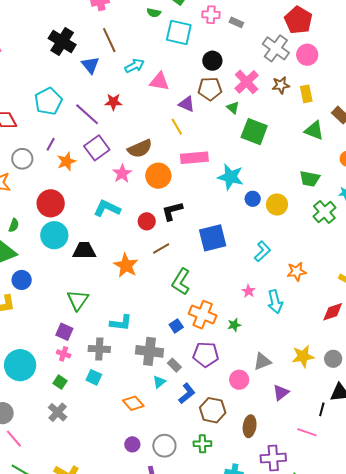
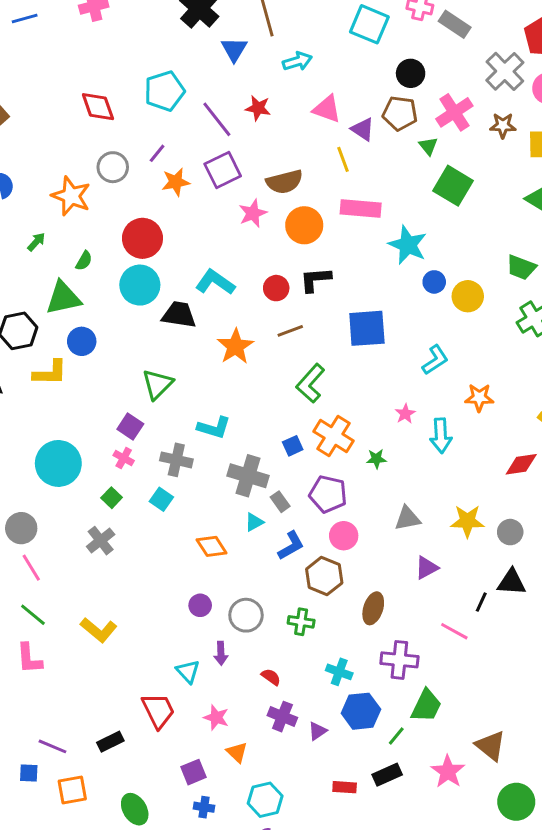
gray rectangle: (236, 22) -> (455, 24), size x1.5
pink triangle: (159, 81) -> (327, 109), moved
cyan L-shape: (107, 208) -> (215, 282), moved
pink circle: (239, 380) -> (344, 536), moved

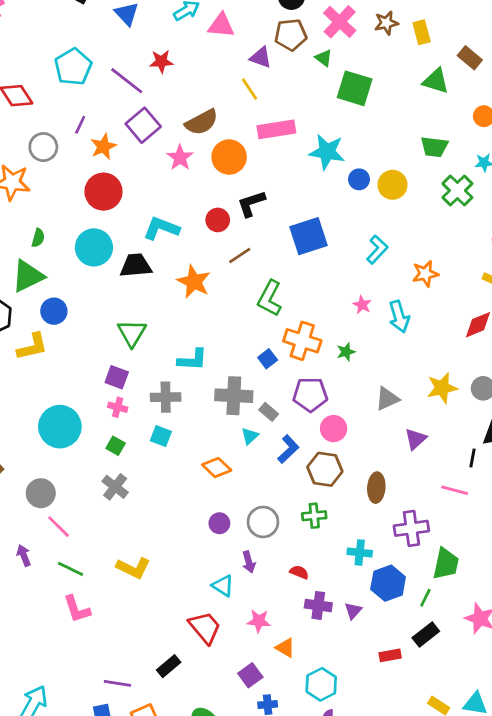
pink triangle: (327, 109) -> (221, 25), moved
red circle: (142, 238) -> (103, 192), moved

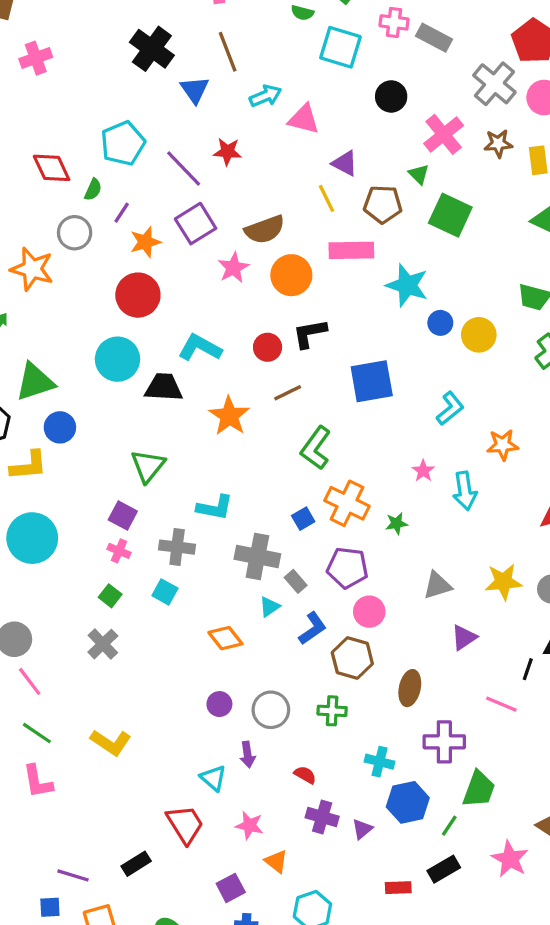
brown pentagon: (291, 35) -> (383, 204), moved
green semicircle: (38, 238) -> (93, 190), moved
cyan circle: (60, 427) -> (32, 538), moved

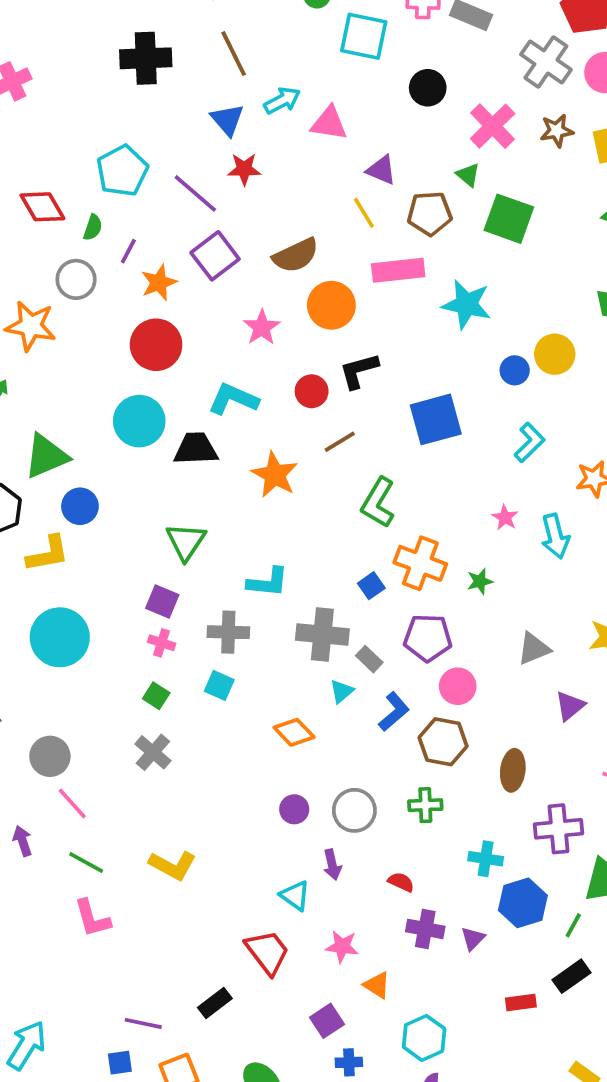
black cross: (152, 49) -> (146, 58), turned -33
blue triangle: (195, 90) -> (227, 120), moved
pink star: (233, 268) -> (262, 327), moved
blue circle: (440, 323) -> (515, 370), moved

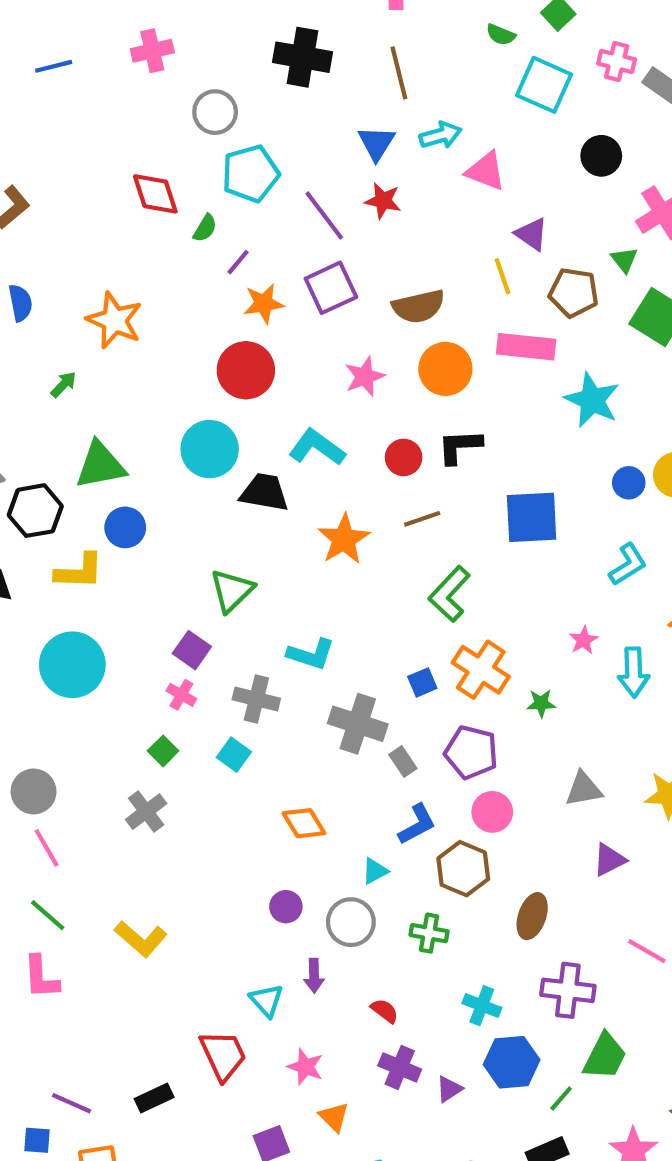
gray circle: (76, 279) -> (215, 112), moved
cyan triangle: (342, 691) -> (375, 871), moved

